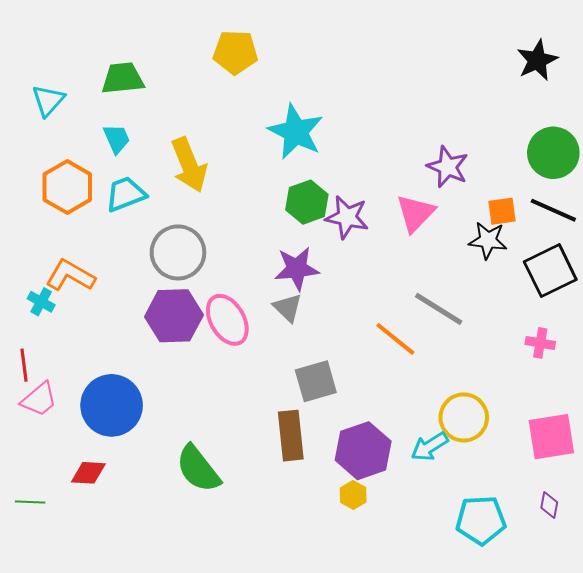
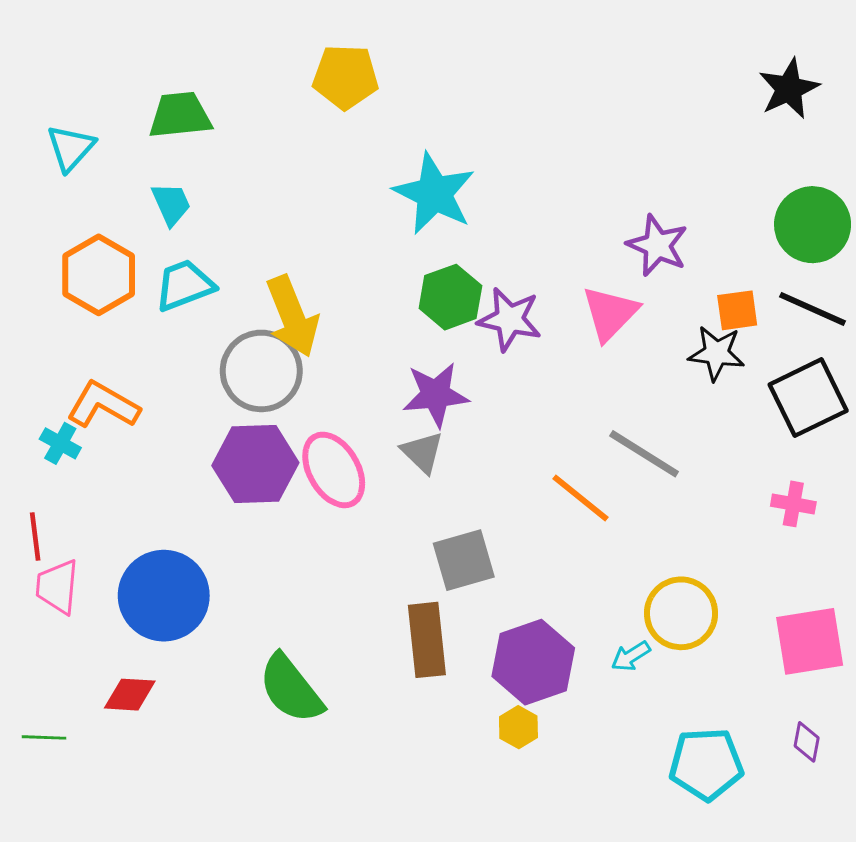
yellow arrow: (189, 165) -> (292, 316), moved
pink trapezoid: (39, 399) -> (57, 587), turned 135
cyan arrow: (430, 447) -> (631, 656), size x0.7

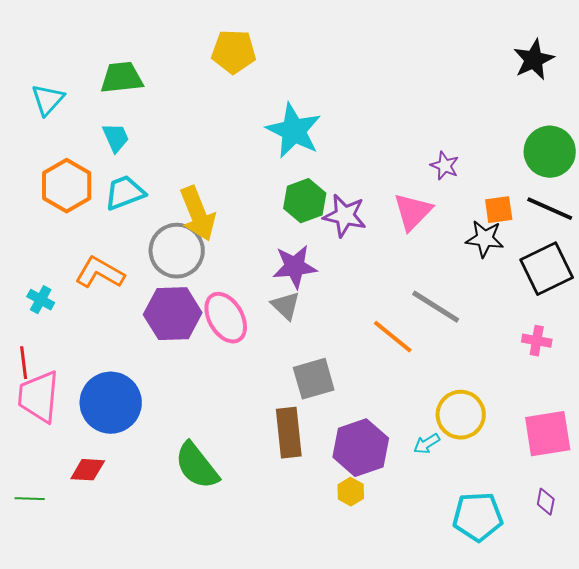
purple star: (657, 245) -> (445, 166), size x0.7
orange L-shape: (103, 405) -> (100, 273), moved
pink trapezoid: (57, 587) -> (39, 397), size x1.4

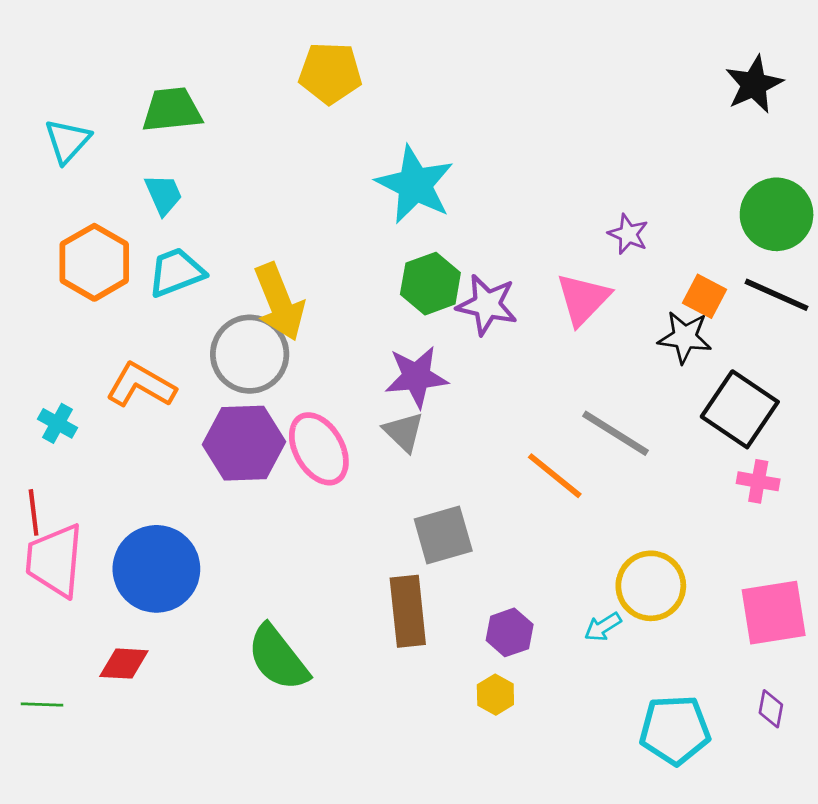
orange square: (499, 210) -> (705, 296), turned 36
black square: (547, 269) -> (740, 409), moved, turned -30
purple hexagon: (361, 448) -> (510, 632), size x0.6

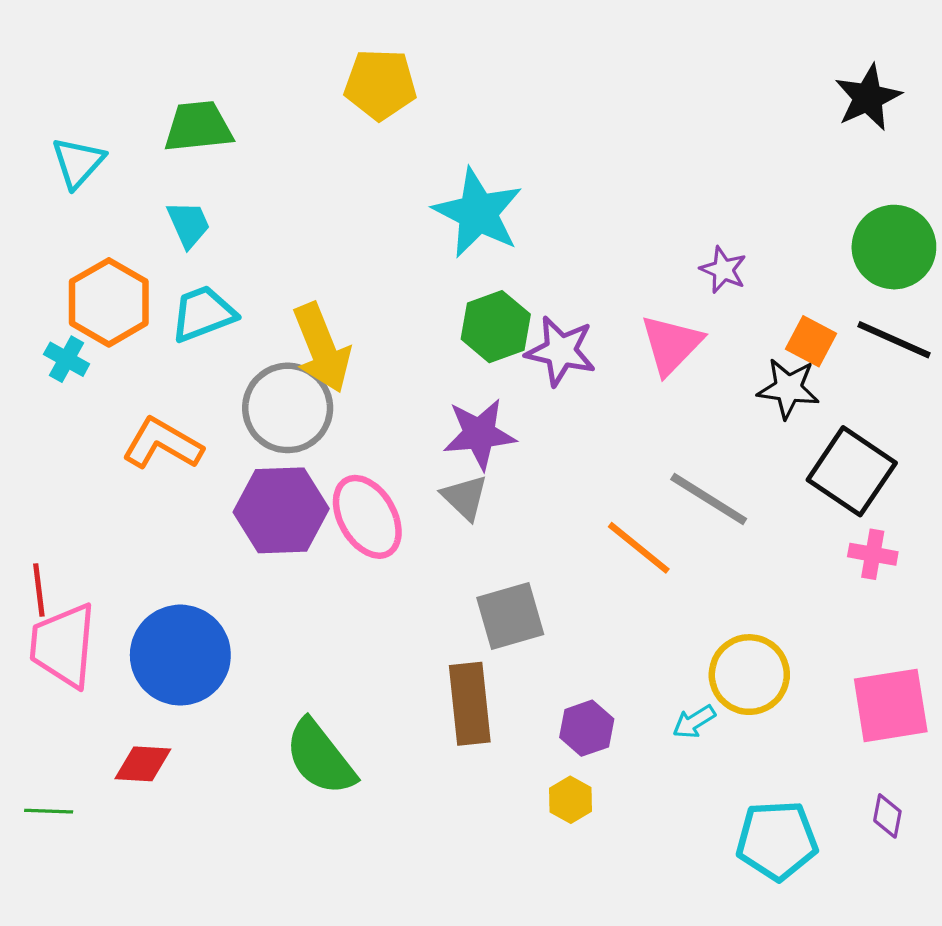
cyan cross: (58, 423) -> (67, 359), moved

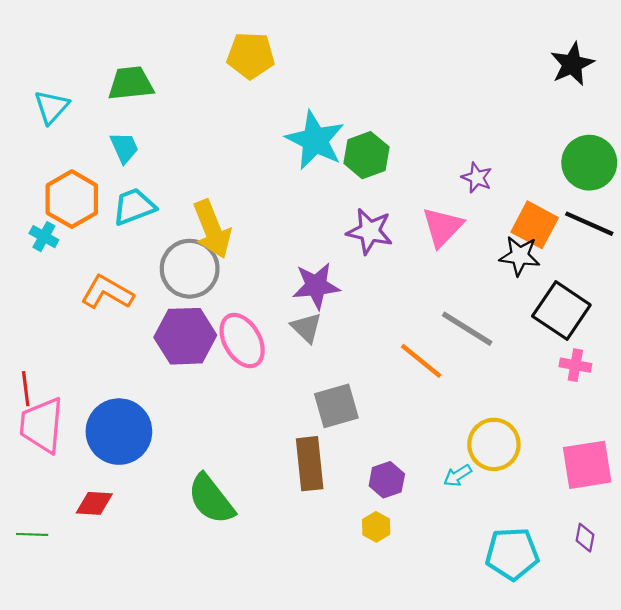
green hexagon: (496, 327) -> (366, 155), moved
orange square: (811, 341) -> (535, 225), size x1.4

